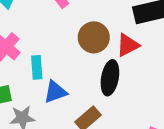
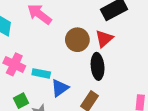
cyan rectangle: (37, 67) -> (41, 73), turned -60

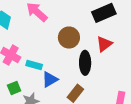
red triangle: (104, 39) -> (104, 44), moved

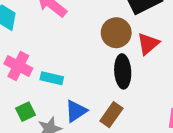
brown circle: (69, 38) -> (116, 33), moved
blue triangle: (50, 79) -> (76, 111), moved

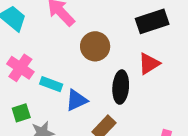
brown circle: (116, 33) -> (95, 46), moved
blue triangle: (76, 111) -> (76, 100), moved

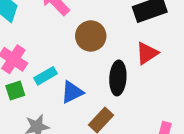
cyan rectangle: (51, 84) -> (46, 76), turned -50
green square: (21, 113) -> (15, 91), moved

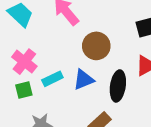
blue triangle: (72, 92) -> (83, 80), moved

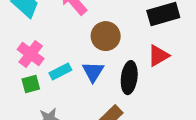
blue triangle: (83, 80) -> (93, 72), turned -35

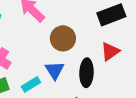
cyan rectangle: (60, 72) -> (31, 84), moved

